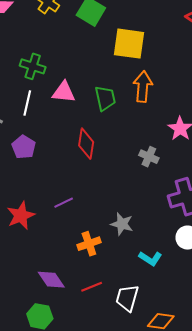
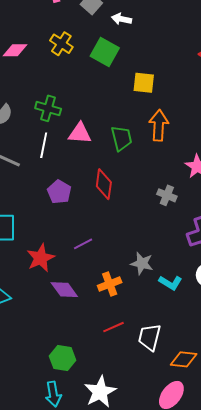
yellow square: (129, 44) -> (144, 83), size x0.7
purple pentagon: (24, 147) -> (59, 192), moved
cyan L-shape: (150, 258) -> (170, 283), moved
purple diamond: (51, 280) -> (64, 290), moved

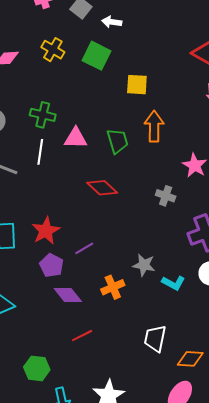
red diamond: (104, 184) -> (102, 188), turned -52
purple pentagon: (59, 192) -> (52, 265), moved
red star: (41, 258) -> (46, 231), moved
red line: (114, 327) -> (82, 336), moved
green hexagon: (63, 358) -> (37, 368), moved

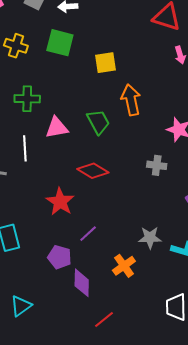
green cross: (43, 115) -> (27, 99), moved
red star: (46, 231) -> (60, 202), moved
purple diamond: (68, 295) -> (82, 283), turned 52

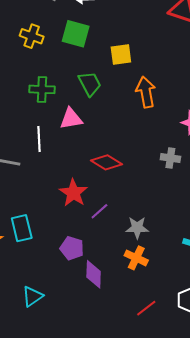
green trapezoid: (98, 122) -> (90, 84), moved
purple line: (88, 234) -> (99, 211), moved
gray star: (150, 238) -> (137, 228), moved
orange cross: (124, 266) -> (136, 258), turned -30
red line: (104, 319) -> (146, 308), moved

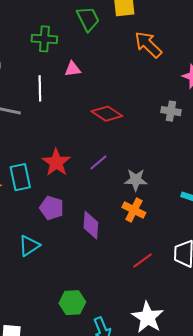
green trapezoid: (90, 84) -> (88, 19), moved
orange arrow: (146, 92) -> (148, 45), turned -36
pink triangle: (71, 119) -> (73, 69), size x0.7
red star: (73, 193) -> (56, 162), moved
purple pentagon: (72, 248) -> (52, 208), moved

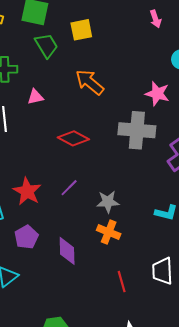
orange arrow: (148, 45) -> (90, 82), moved
gray cross: (171, 111) -> (137, 130), size x1.8
purple pentagon: (52, 208) -> (26, 237), turned 30
red line: (143, 261) -> (122, 282), turned -65

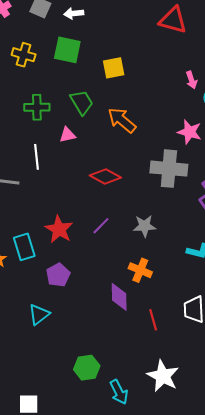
pink arrow: (155, 19) -> (191, 80), moved
green trapezoid: (46, 46) -> (82, 102), moved
gray star: (108, 202) -> (145, 226), moved
purple diamond: (67, 251) -> (119, 297), moved

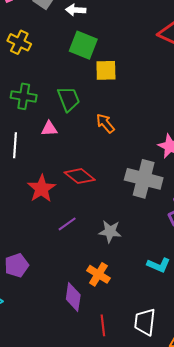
green square: (67, 50) -> (83, 45), moved
orange arrow: (122, 120) -> (105, 123), size x0.7
red star: (59, 229) -> (42, 189), moved

